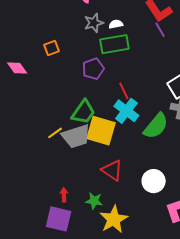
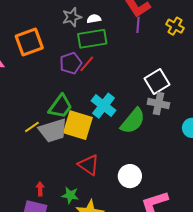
purple line: (160, 30) -> (138, 25), turned 35
orange square: (52, 48) -> (29, 42), size x1.8
red line: (124, 91) -> (87, 64), moved, turned 66

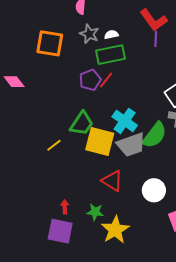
gray star: (72, 17) -> (89, 34), turned -30
orange square: (29, 42) -> (50, 43), moved, turned 32
gray trapezoid: (53, 131) -> (131, 145), moved

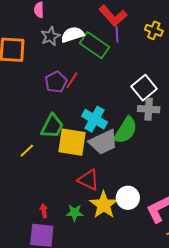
gray star: (89, 34) -> (50, 36), turned 30
white semicircle: (111, 35) -> (72, 35), size x1.6
green rectangle: (111, 55) -> (94, 45), moved, turned 52
white circle: (154, 190) -> (128, 198), moved
yellow star: (115, 230) -> (104, 205), moved

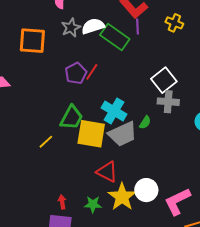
green semicircle: (126, 130) -> (145, 122), size x0.5

